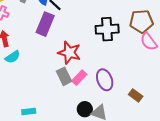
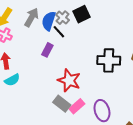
purple rectangle: (45, 24) -> (47, 50), size x0.6
gray rectangle: (64, 76) -> (62, 104), turned -30

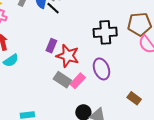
purple rectangle: (47, 50) -> (51, 46), moved
purple ellipse: (102, 111) -> (101, 69), moved

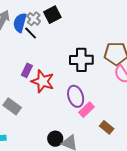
gray rectangle: (62, 80) -> (12, 106), moved
pink rectangle: (78, 81) -> (86, 110), moved

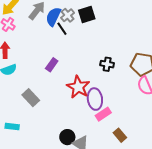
black cross: (81, 60) -> (107, 64), size x0.6
red star: (43, 81) -> (78, 87), moved

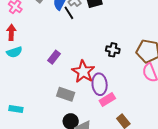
purple rectangle: (52, 65) -> (54, 57), moved
gray rectangle: (31, 98) -> (66, 94), moved, turned -30

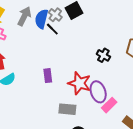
black cross: (113, 50) -> (103, 55), turned 32
purple rectangle: (54, 57) -> (48, 76), turned -32

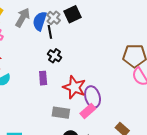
black line: (52, 29) -> (50, 32), turned 32
black cross: (103, 55) -> (55, 56), moved
pink rectangle: (109, 105) -> (88, 111), moved

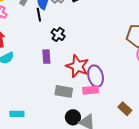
black line: (50, 32) -> (39, 15), moved
pink rectangle: (88, 111) -> (91, 90), turned 35

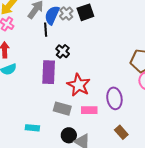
purple rectangle: (46, 57) -> (49, 72), size x1.6
purple ellipse: (96, 76) -> (114, 98), moved
cyan rectangle: (17, 114) -> (32, 128), moved

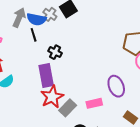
blue semicircle: (52, 15) -> (36, 19), turned -90
red star: (79, 85) -> (52, 97), moved, turned 30
gray rectangle: (62, 109) -> (68, 108), turned -48

